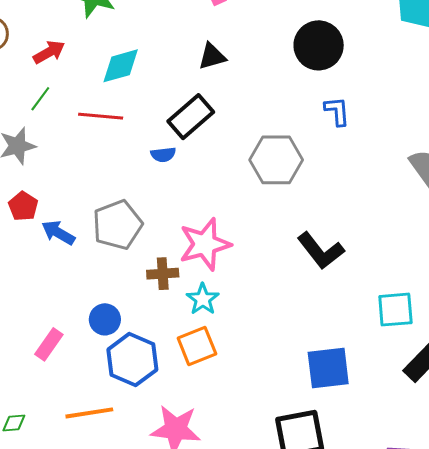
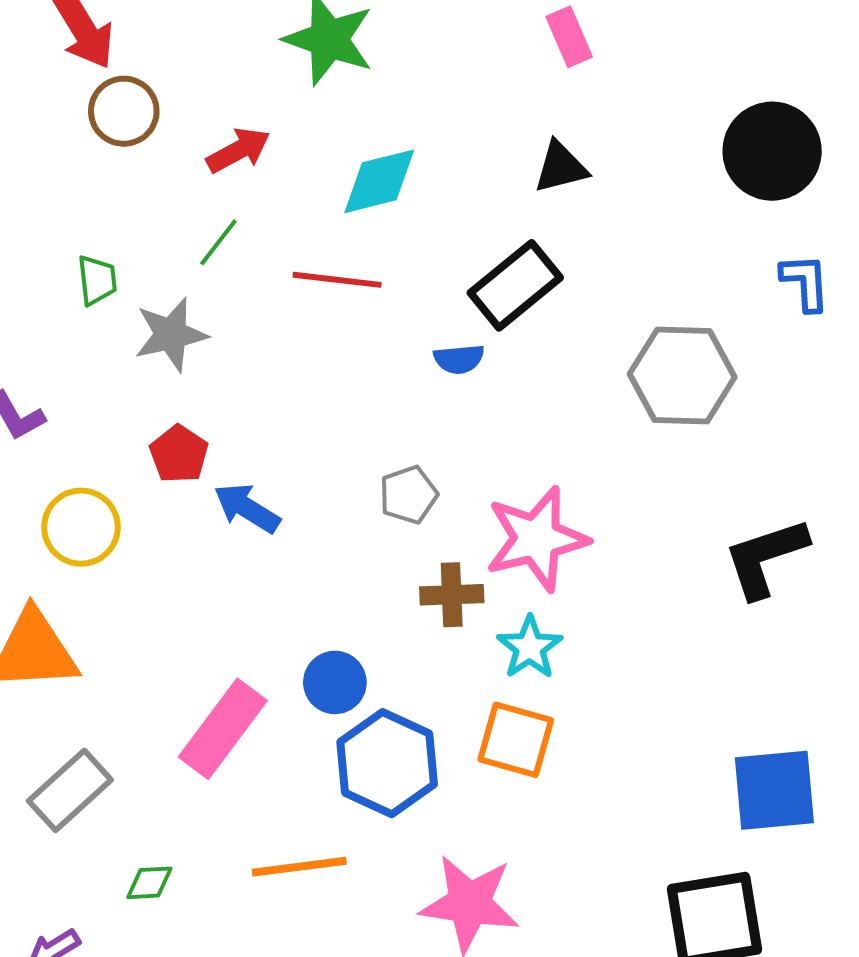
gray pentagon: (118, 225) -> (409, 495), moved, size x0.6
black L-shape: (321, 251) -> (766, 558), turned 108
pink rectangle: (49, 344) -> (223, 729), size x1.5
orange square: (197, 346) -> (516, 740), turned 36

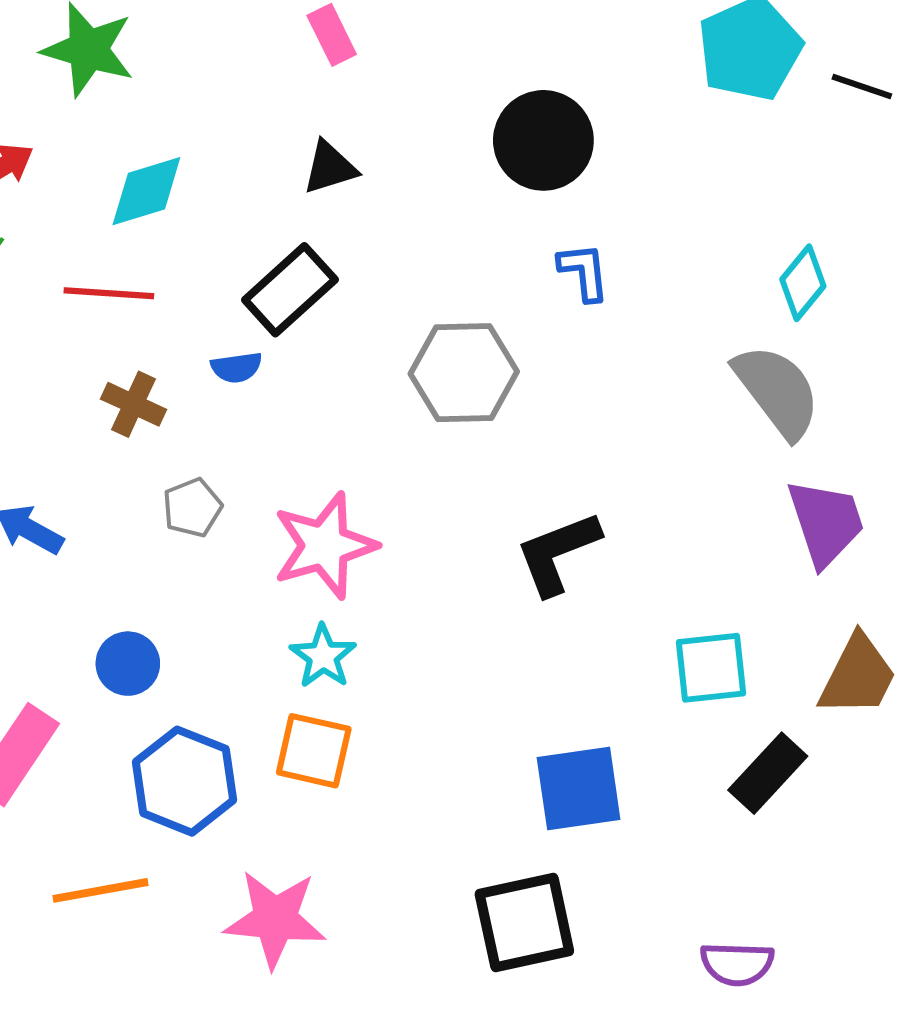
brown cross: (452, 595) -> (133, 404), moved, turned 30
blue circle: (335, 682) -> (128, 664), moved

